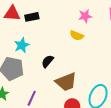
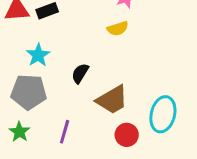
yellow semicircle: (77, 35) -> (118, 28), turned -32

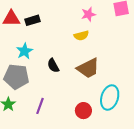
black semicircle: (80, 73) -> (53, 66), turned -64
brown trapezoid: (112, 100) -> (88, 68), moved

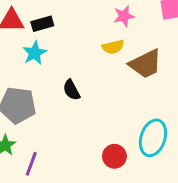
cyan star: (24, 51) -> (35, 53), moved
brown trapezoid: (88, 68) -> (145, 64), moved
purple line: (40, 106) -> (31, 164), moved

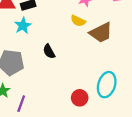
yellow semicircle: (113, 47) -> (78, 21), turned 40

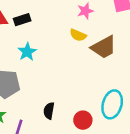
cyan star: (23, 26) -> (27, 52), moved
black semicircle: (49, 51) -> (49, 111), moved, turned 40

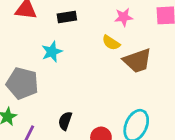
black rectangle: (22, 20) -> (67, 17), moved

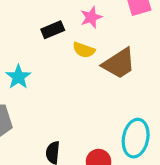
black rectangle: (67, 17) -> (53, 30), moved

